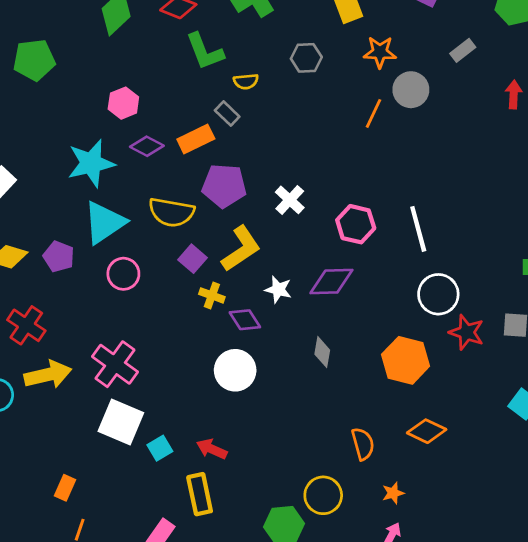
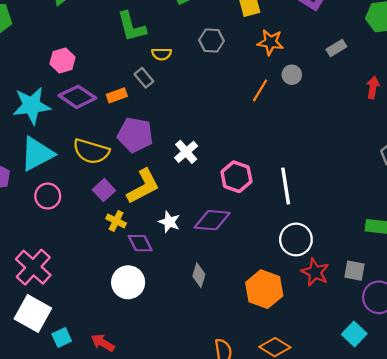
gray circle: (411, 90) -> (292, 75), size x0.7
orange rectangle: (196, 139) -> (117, 95), size x0.7
purple diamond: (147, 146) -> (77, 97), size x1.4

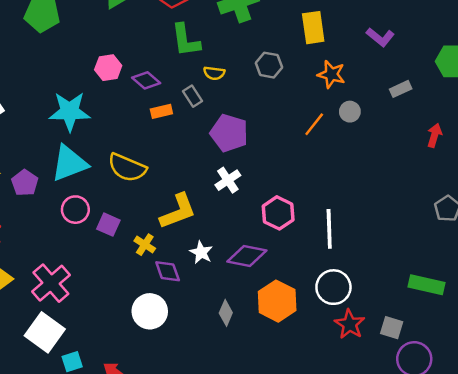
purple diamond: (77, 97) -> (146, 80), moved, size x0.7
purple pentagon: (135, 135) -> (229, 133), moved
purple square: (104, 190) -> (108, 225), moved, turned -30
orange hexagon: (264, 289) -> (277, 301), moved

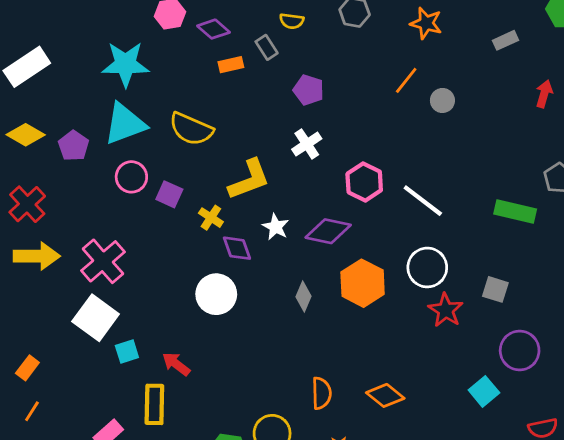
gray circle: (350, 112) -> (442, 100), moved
purple pentagon: (229, 133) -> (308, 90), size x0.7
white line: (329, 229) -> (423, 201), turned -51
green rectangle: (427, 285) -> (515, 212), moved
gray square: (392, 328) -> (495, 289), moved

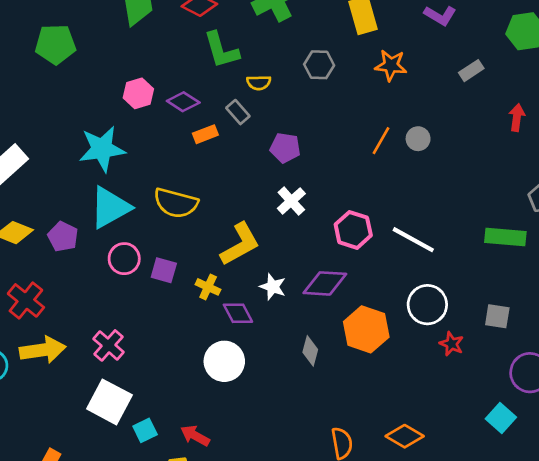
orange line: (406, 80) -> (381, 141), moved
pink cross: (103, 261) -> (108, 345), size x0.7
red star: (446, 310) -> (452, 344), size x0.7

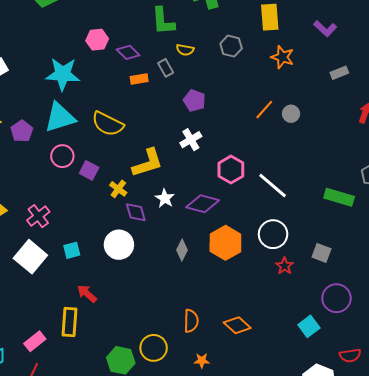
cyan square: (145, 430) -> (72, 250), moved

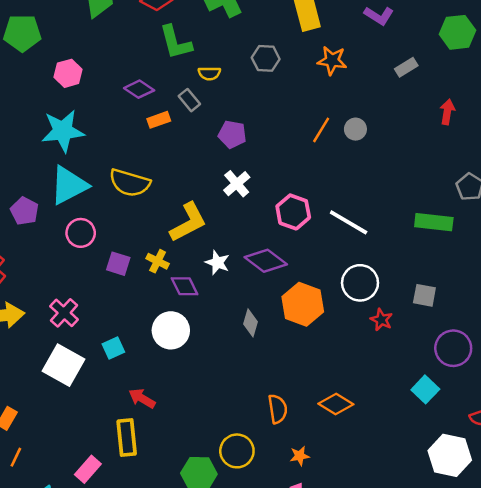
pink hexagon: (97, 40) -> (68, 73), moved
purple square: (89, 170) -> (118, 264), moved
purple diamond: (203, 204) -> (266, 261), turned 32

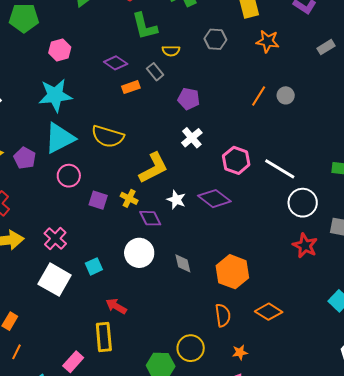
white circle: (360, 283) -> (303, 203), moved
orange hexagon: (303, 304) -> (232, 272), moved
red star: (381, 320) -> (305, 246), size x1.4
gray diamond: (251, 323) -> (183, 263), moved, turned -30

